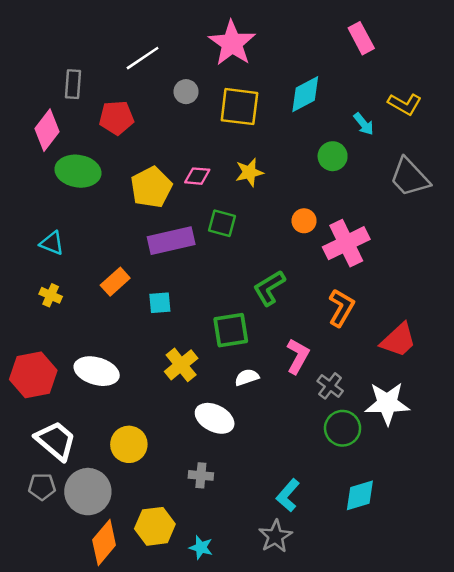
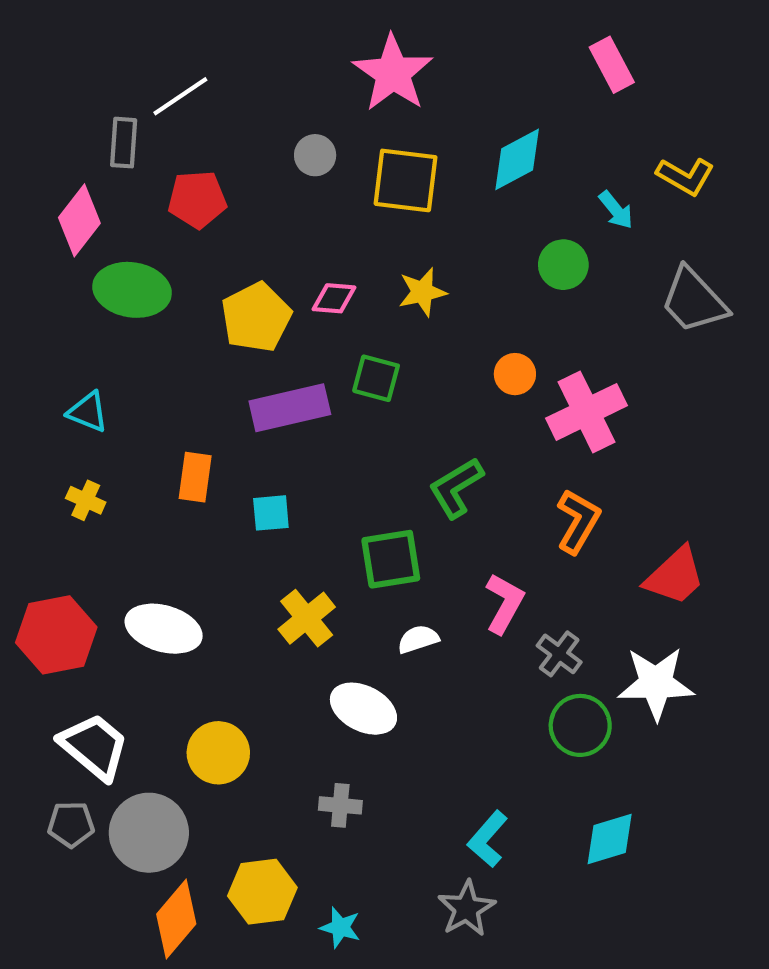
white line: (143, 58) -> (180, 96), moved
orange rectangle: (115, 282) -> (195, 477), turned -40

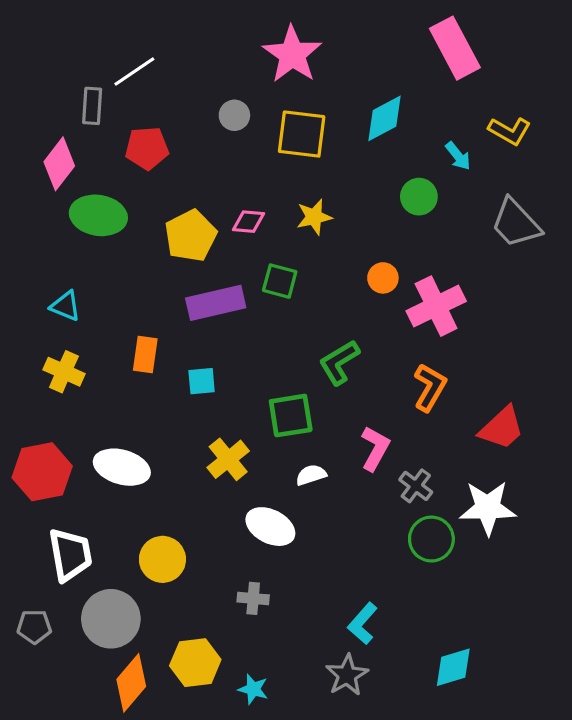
pink rectangle: (612, 65) -> (455, 48), size x1.5
yellow cross: (86, 500) -> (64, 372), size x1.4
white trapezoid: (94, 746) -> (70, 555), turned 40
gray pentagon: (71, 824) -> (34, 627), moved
cyan diamond: (610, 839) -> (453, 667), moved

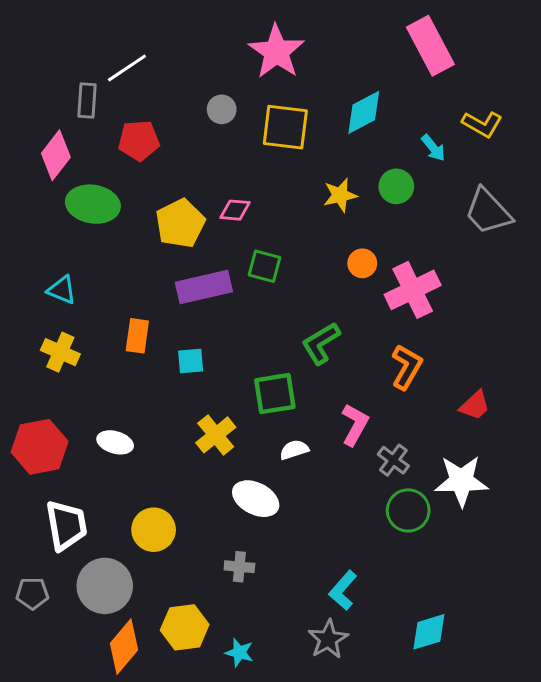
yellow star: (314, 217) -> (340, 195), moved
red trapezoid: (502, 428) -> (475, 405), size x0.7
white ellipse: (122, 467) -> (115, 442), size x0.7

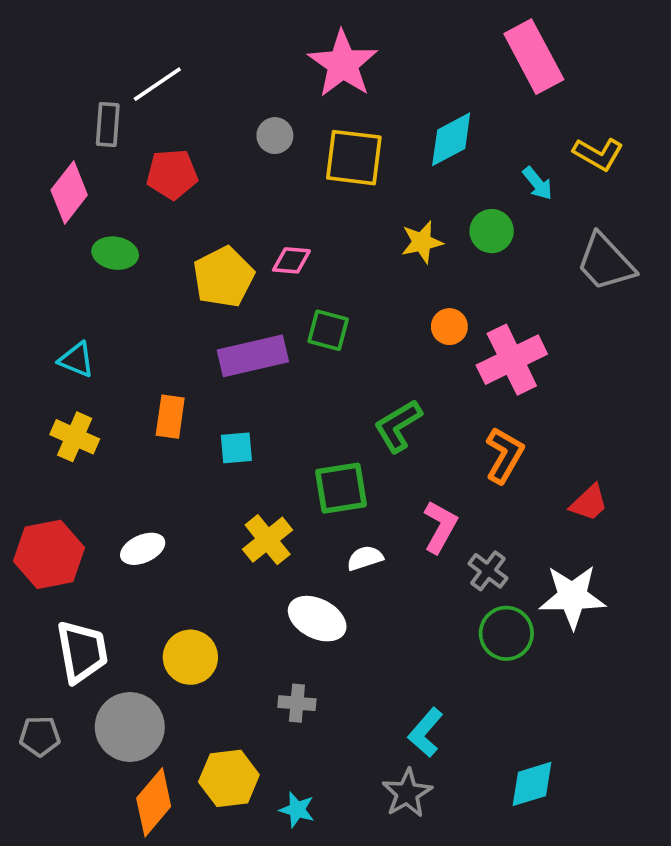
green ellipse: (93, 204) -> (115, 253), size x0.7
white ellipse: (115, 442) -> (143, 549), turned -40

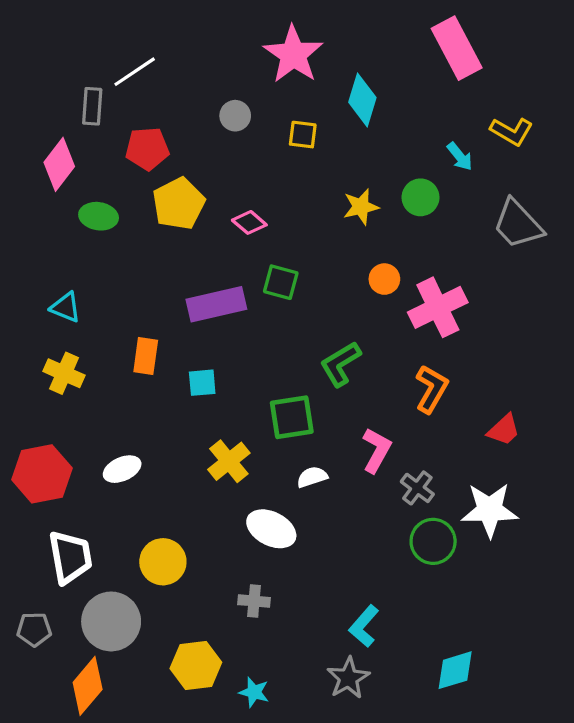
cyan diamond: (451, 139) -> (362, 100), moved, turned -45
yellow square: (354, 158) -> (303, 135), size x0.6
pink diamond: (291, 260) -> (249, 222), turned 36
yellow pentagon: (223, 277) -> (179, 204), moved
orange diamond: (154, 802) -> (88, 686), moved

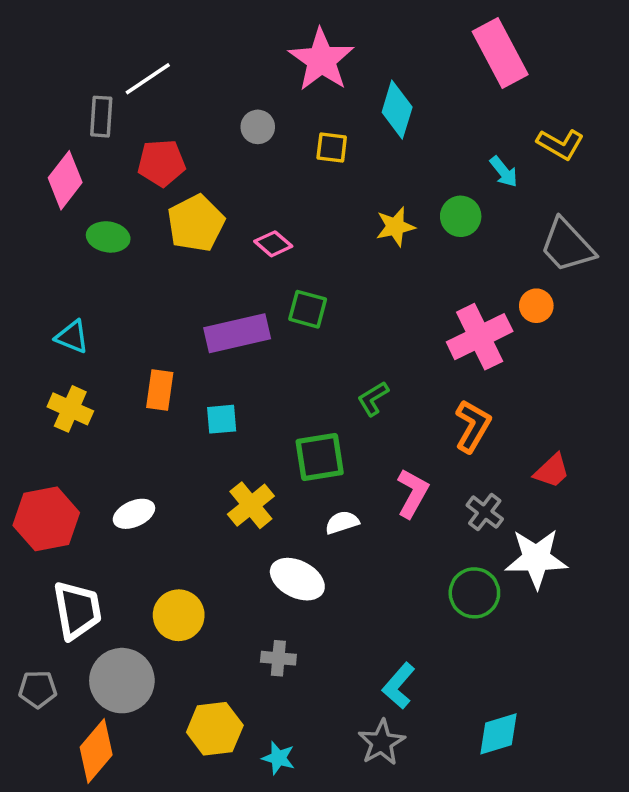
orange circle: (384, 279) -> (536, 306), moved
green L-shape: (340, 364) -> (373, 399), size x0.7
gray cross: (417, 488) -> (485, 512), moved

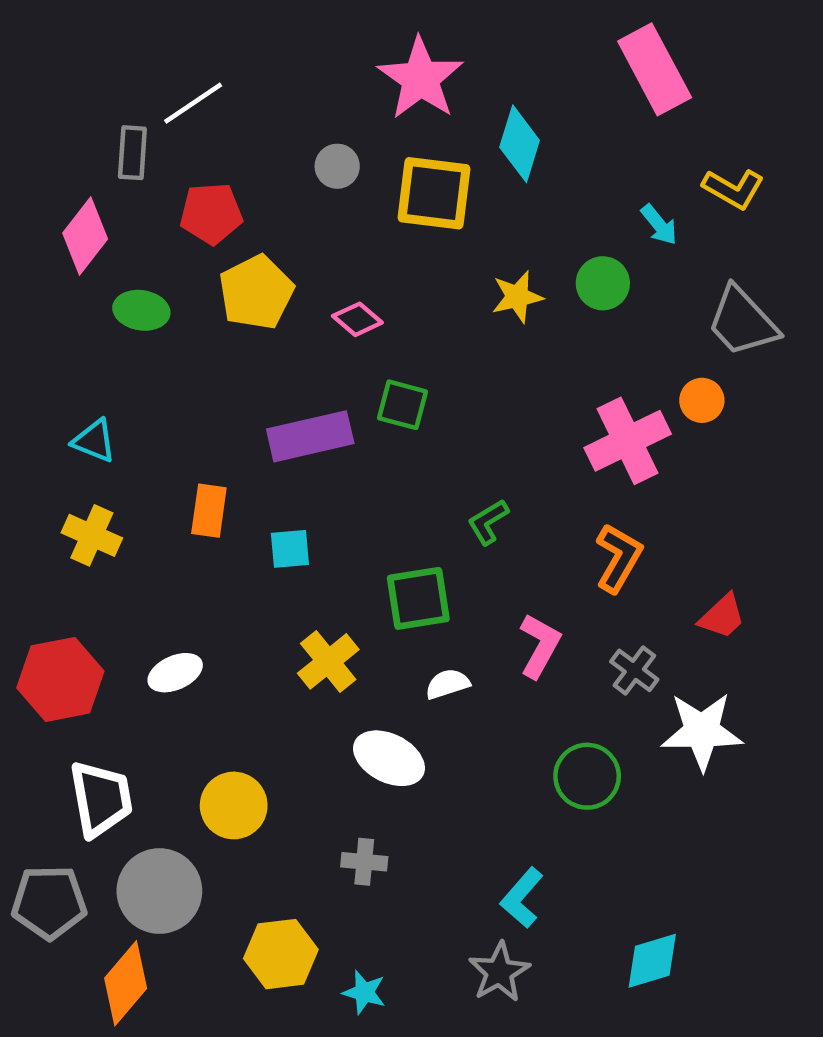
yellow square: (332, 148) -> (434, 193), size x1.8
green circle: (474, 593) -> (587, 776), moved
gray pentagon: (38, 689) -> (49, 902), size x1.5

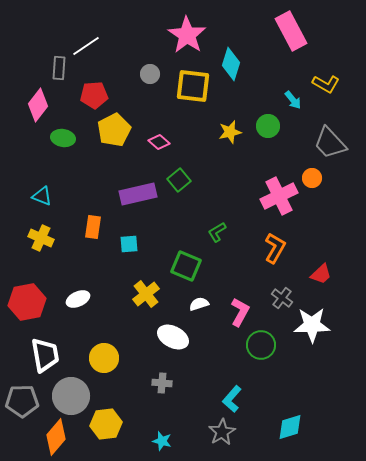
green square: (402, 405) -> (179, 180), turned 35
green square: (418, 598) -> (186, 266), turned 32
pink L-shape: (540, 646) -> (240, 312), moved
yellow hexagon: (281, 954) -> (106, 424), moved

